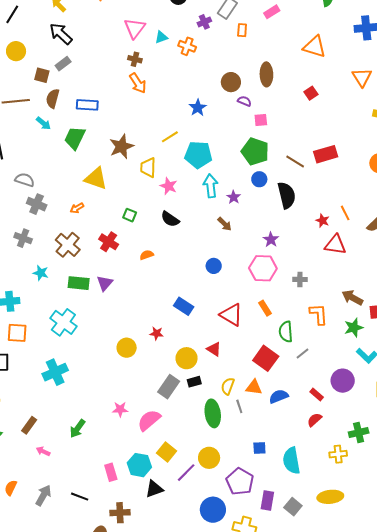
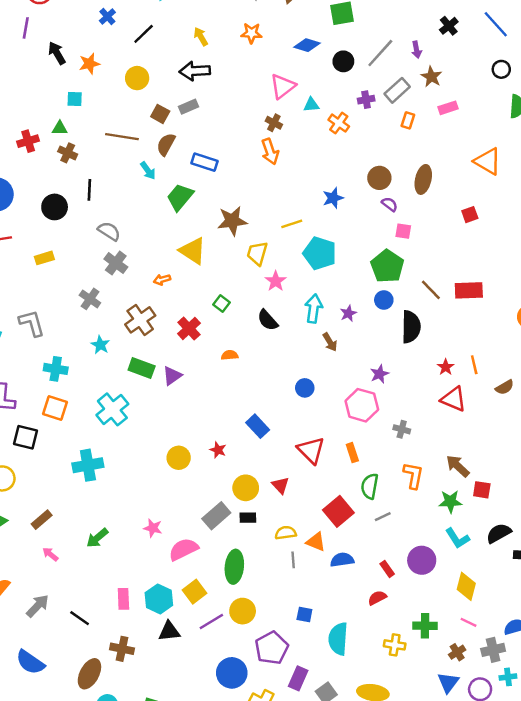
black arrow: (61, 34) -> (195, 71), turned -60
cyan arrow: (211, 186) -> (314, 309), moved
yellow semicircle: (228, 386) -> (286, 533), turned 48
green ellipse: (213, 413) -> (234, 567), moved

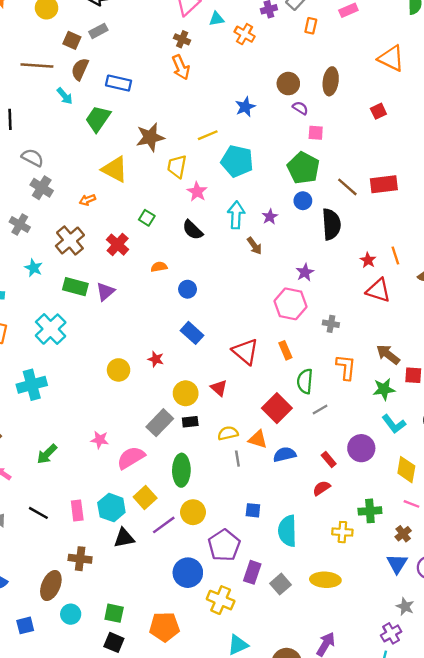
blue circle: (305, 388) -> (188, 289), moved
black line: (80, 618) -> (38, 513), moved

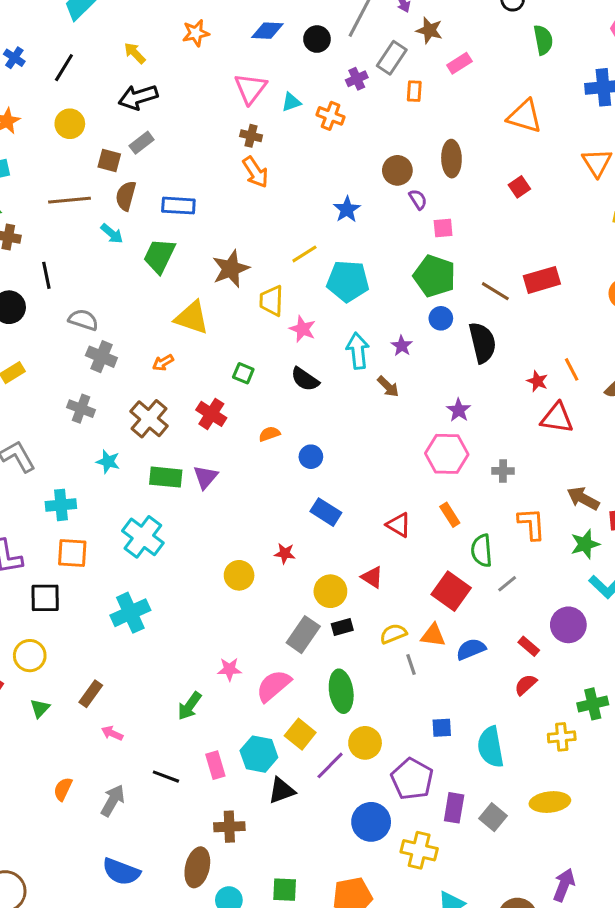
purple semicircle: (300, 108) -> (418, 199), turned 35
red triangle: (245, 352) -> (399, 525), size x0.7
green arrow: (47, 454) -> (189, 706), moved

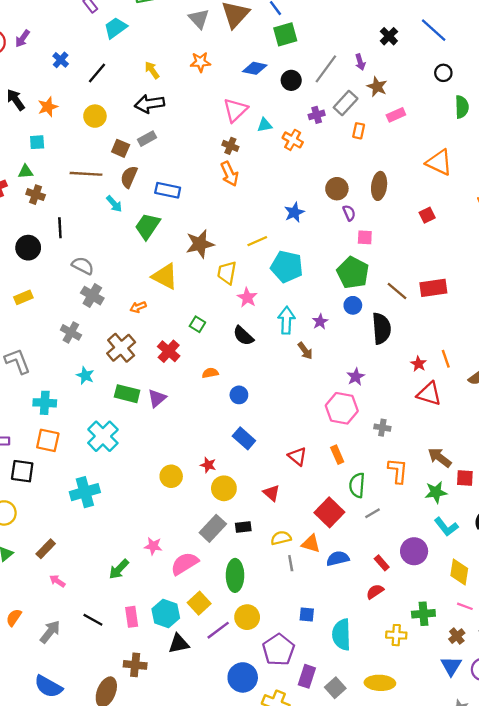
yellow circle: (330, 591) -> (224, 488), moved

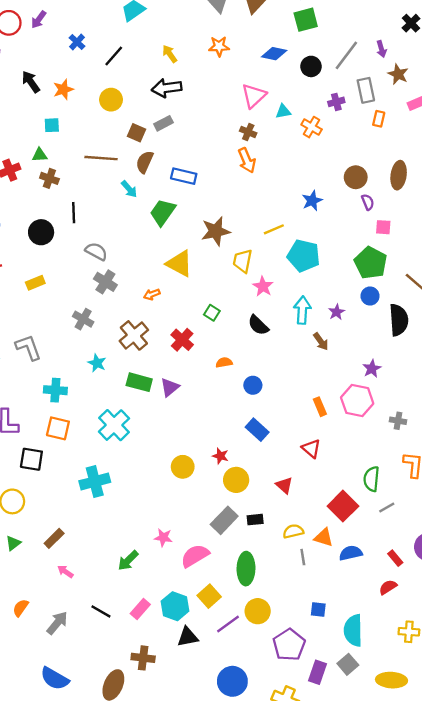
gray rectangle: (346, 103) -> (366, 90), turned -55
orange rectangle: (337, 455) -> (320, 407), moved
pink rectangle: (132, 617) -> (140, 609), turned 48
blue circle: (243, 677) -> (232, 681), moved
gray square: (335, 688) -> (348, 664), moved

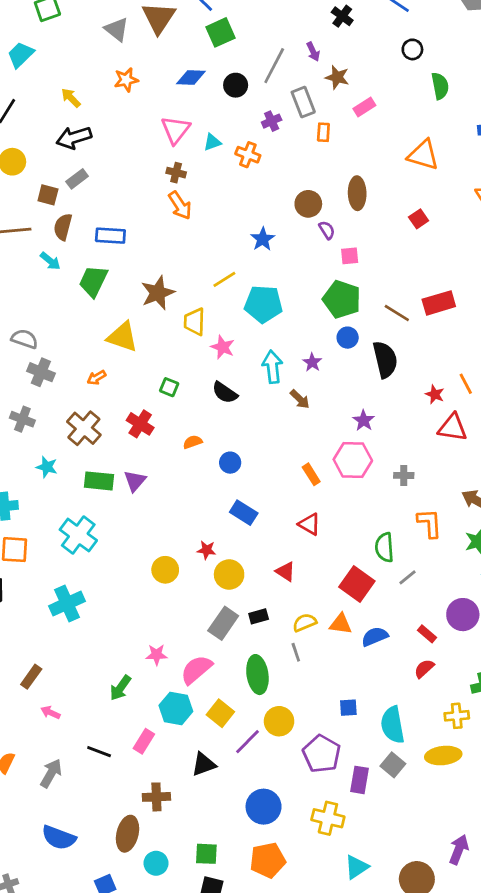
gray line: (303, 557) -> (296, 652), moved
cyan hexagon: (175, 606) -> (176, 708), moved
yellow ellipse: (392, 680) -> (443, 756), moved

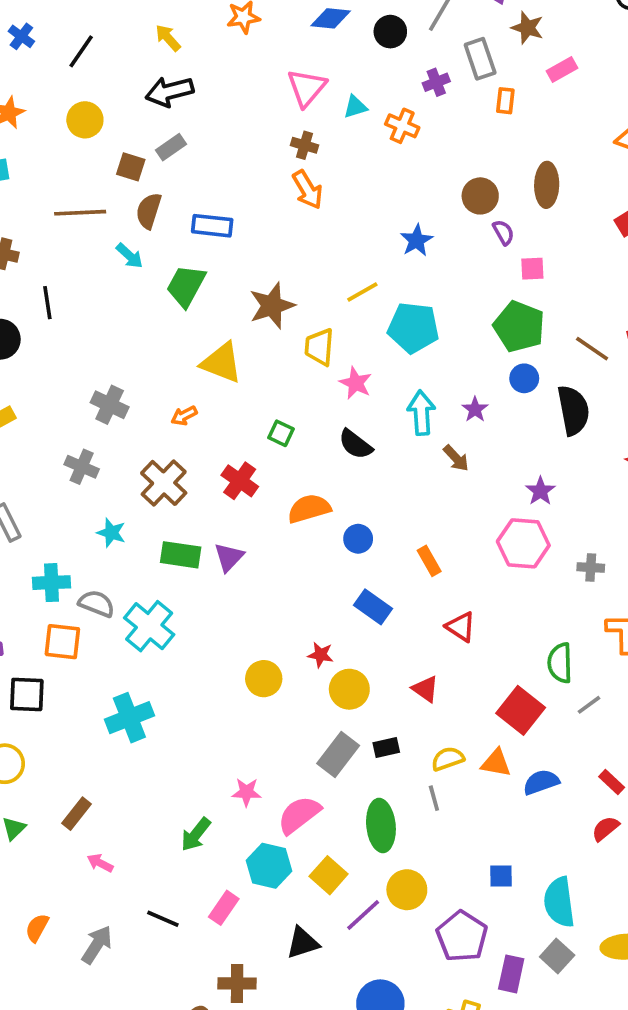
gray semicircle: (25, 339) -> (97, 604), moved
orange semicircle: (193, 442) -> (309, 509), size x1.6
orange rectangle: (311, 474) -> (429, 561), moved

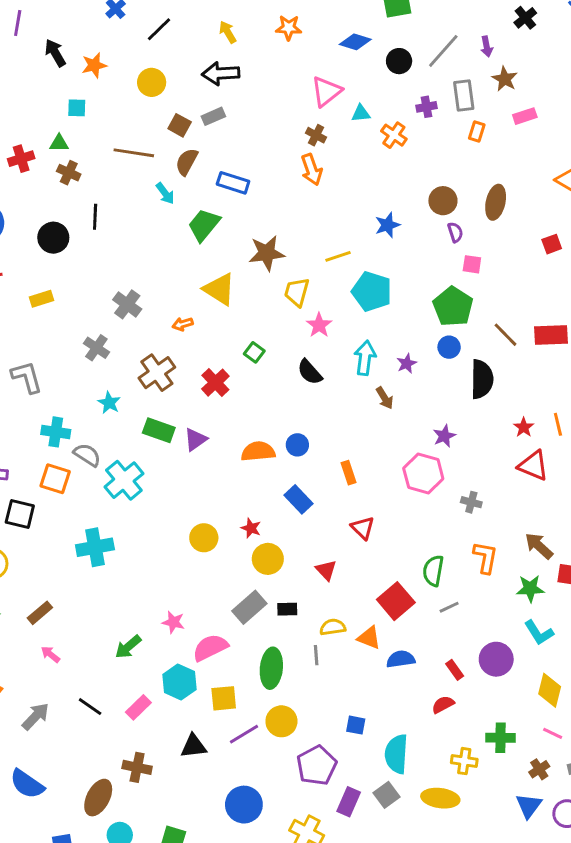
orange semicircle: (309, 509) -> (258, 451), moved
yellow square: (329, 875) -> (224, 698), turned 32

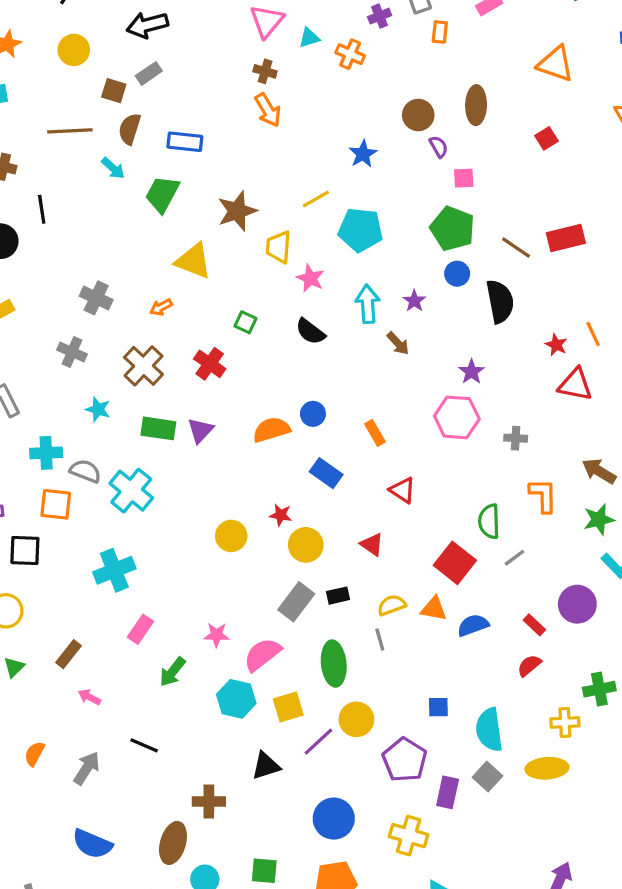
pink rectangle: (138, 707) -> (140, 629), moved

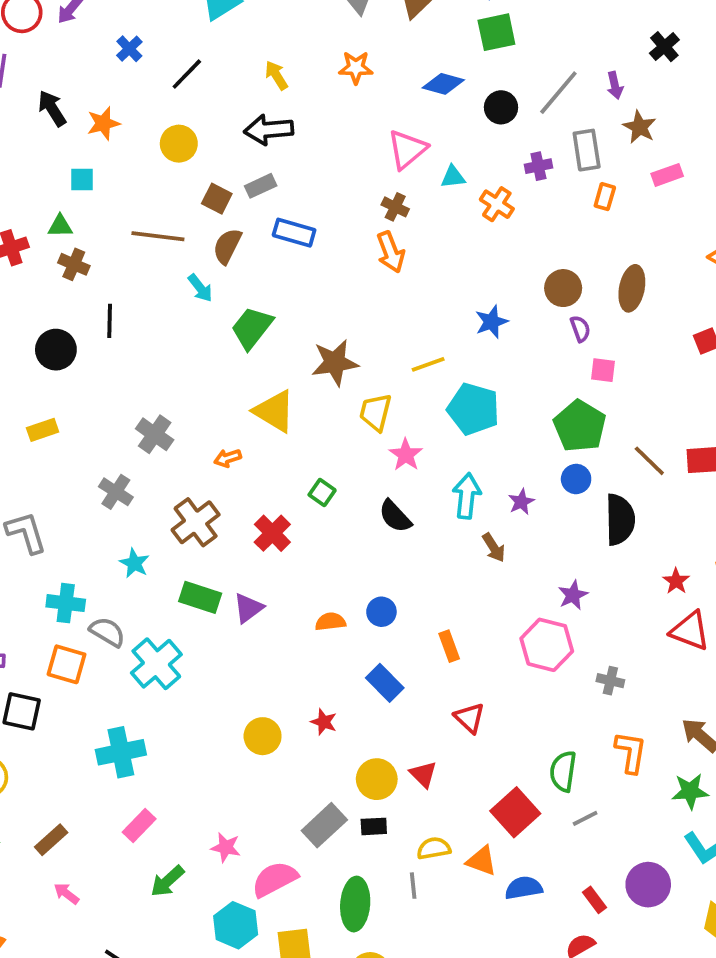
blue rectangle: (185, 142) -> (294, 233), moved
orange semicircle: (271, 430) -> (330, 622), size x0.7
yellow circle: (306, 545) -> (377, 779), moved

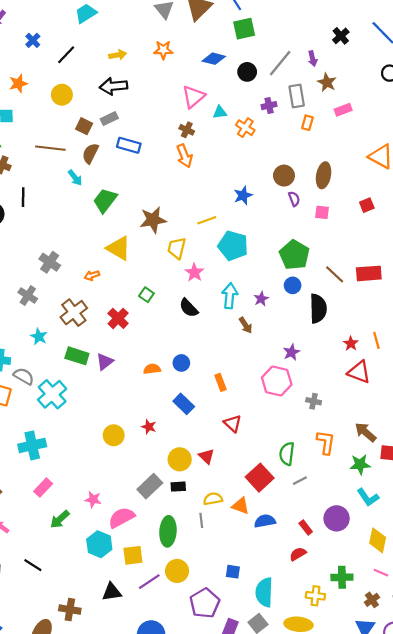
yellow arrow: (276, 75) -> (118, 55), turned 112
pink square: (603, 370) -> (322, 212), moved

